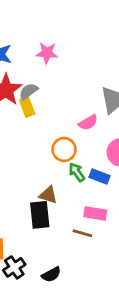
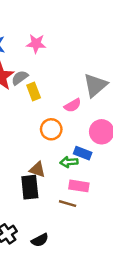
yellow rectangle: (27, 107) -> (34, 91), moved
green arrow: (77, 172) -> (69, 162), moved, turned -60

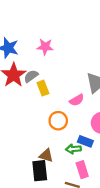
pink rectangle: (79, 186) -> (82, 170), turned 63

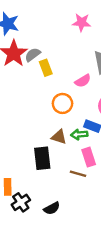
pink star: (45, 47) -> (82, 22), moved
brown triangle: (46, 156) -> (59, 137), moved

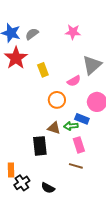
gray semicircle: (33, 55) -> (32, 34), moved
brown line: (78, 174) -> (76, 166), moved
black semicircle: (52, 208) -> (48, 188), turned 56

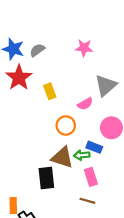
brown triangle: (54, 128) -> (62, 157), size x1.5

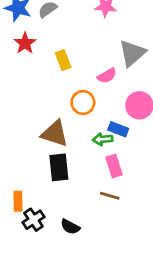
red star: (19, 78) -> (25, 43), size x0.7
brown triangle: (62, 157) -> (55, 134), moved

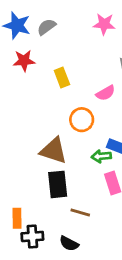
red star: (25, 43) -> (24, 61), turned 30
brown line: (110, 196) -> (80, 213), moved
black cross: (33, 220) -> (32, 236), turned 30

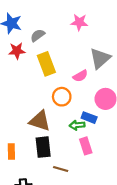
gray semicircle: (46, 27) -> (38, 35), moved
yellow rectangle: (62, 78) -> (46, 64), size x1.5
orange rectangle: (17, 218) -> (11, 151), moved

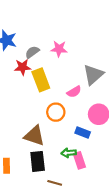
pink star: (79, 22) -> (59, 49), moved
red star: (17, 51) -> (23, 67), moved
green arrow: (77, 125) -> (69, 153), moved

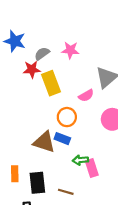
blue rectangle: (83, 132) -> (62, 139), moved
black rectangle: (38, 161) -> (37, 183), moved

